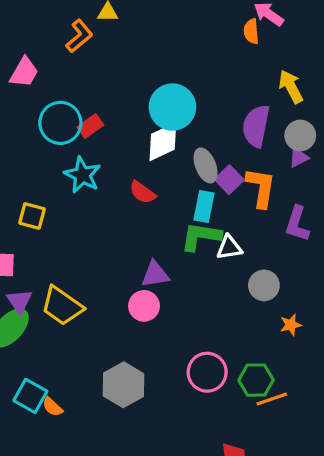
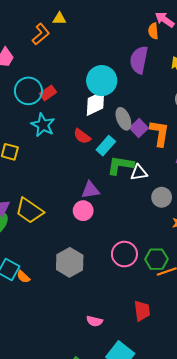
purple semicircle: (256, 126) -> (139, 60), moved
cyan rectangle: (204, 206) -> (106, 146), moved, turned 30

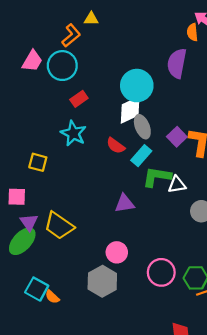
cyan circle: (28, 91) -> (62, 66), moved
gray ellipse: (123, 119) -> (142, 127), moved
pink circle: (83, 211) -> (117, 252), moved

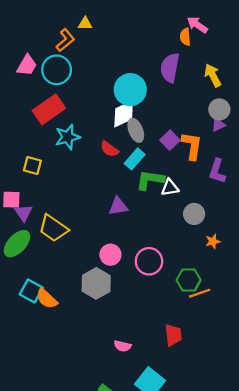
red rectangle: (79, 99) -> (49, 109), moved, size x1.8
cyan star: (73, 133) -> (68, 137), turned 30
purple triangle: (29, 222) -> (24, 213), moved
pink circle: (161, 272) -> (149, 261), moved
orange semicircle: (52, 297) -> (47, 299), size x1.5

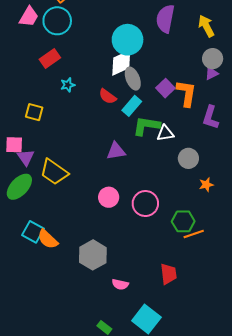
red rectangle: (49, 109) -> (50, 59), size x0.7
cyan star: (68, 137) -> (68, 85), size x0.6
gray hexagon: (96, 283) -> (93, 255), moved

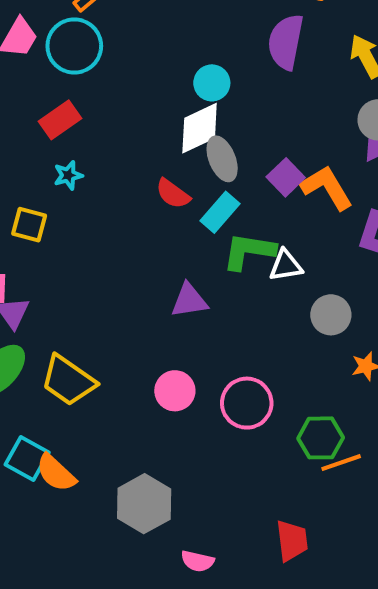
cyan circle: (128, 40) -> (212, 83), size x0.6
cyan star: (68, 85) -> (68, 175), moved
orange L-shape: (186, 93) -> (327, 188), turned -40
yellow trapezoid: (54, 172) -> (68, 381), moved

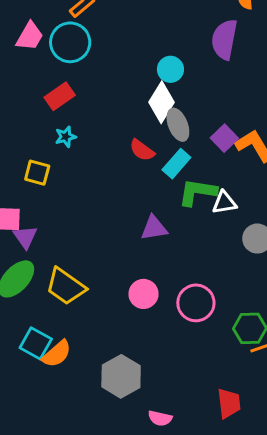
white diamond: (200, 128) -> (161, 102), turned -33
orange semicircle: (56, 473) -> (57, 354), turned -84

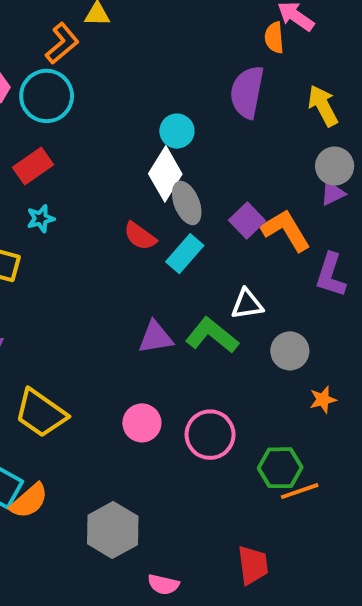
green L-shape: (197, 192) -> (212, 335), moved, turned 30

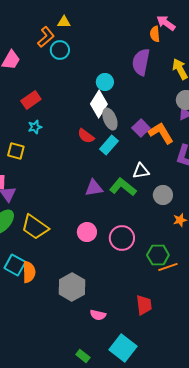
cyan circle: (47, 96) -> (60, 50), moved, size x0.7
orange semicircle: (29, 501) -> (29, 272), turned -50

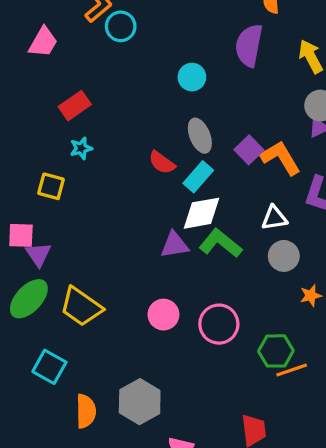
white diamond: (99, 104) -> (201, 213), moved, turned 48
white triangle: (141, 171) -> (274, 218), moved
orange semicircle: (29, 272) -> (86, 411), moved

